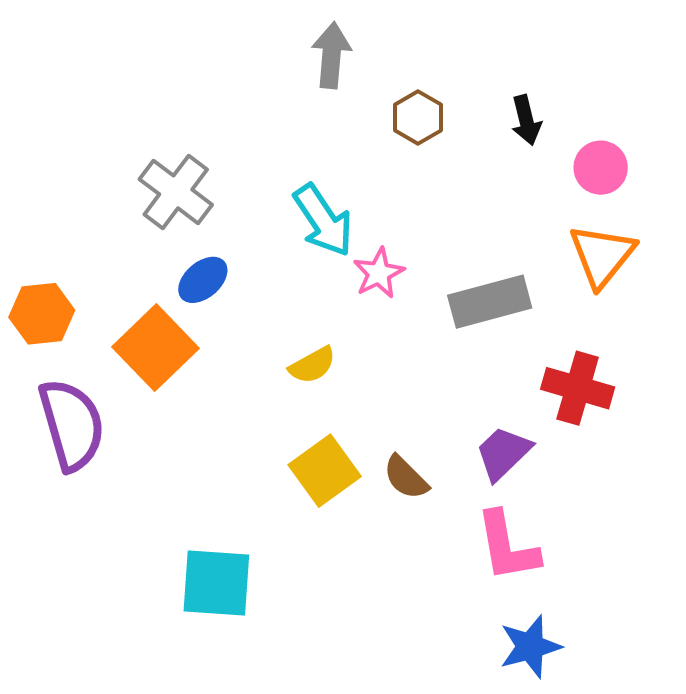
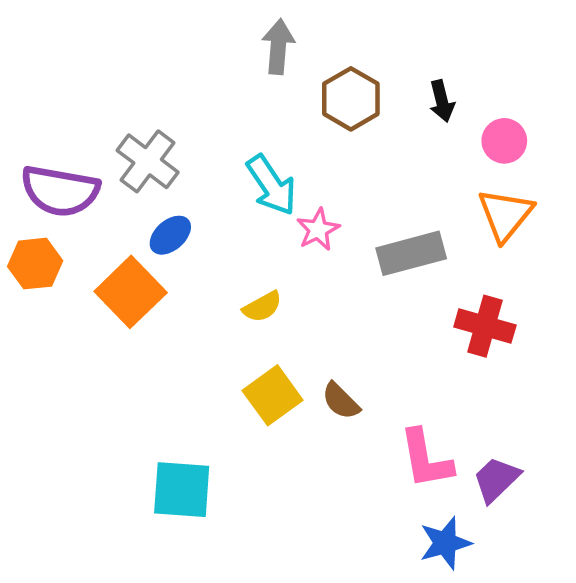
brown hexagon: (418, 118) -> (351, 99), size x1.4
purple semicircle: (72, 425) -> (60, 191), moved, turned 116
purple trapezoid: (503, 453) -> (496, 479), moved

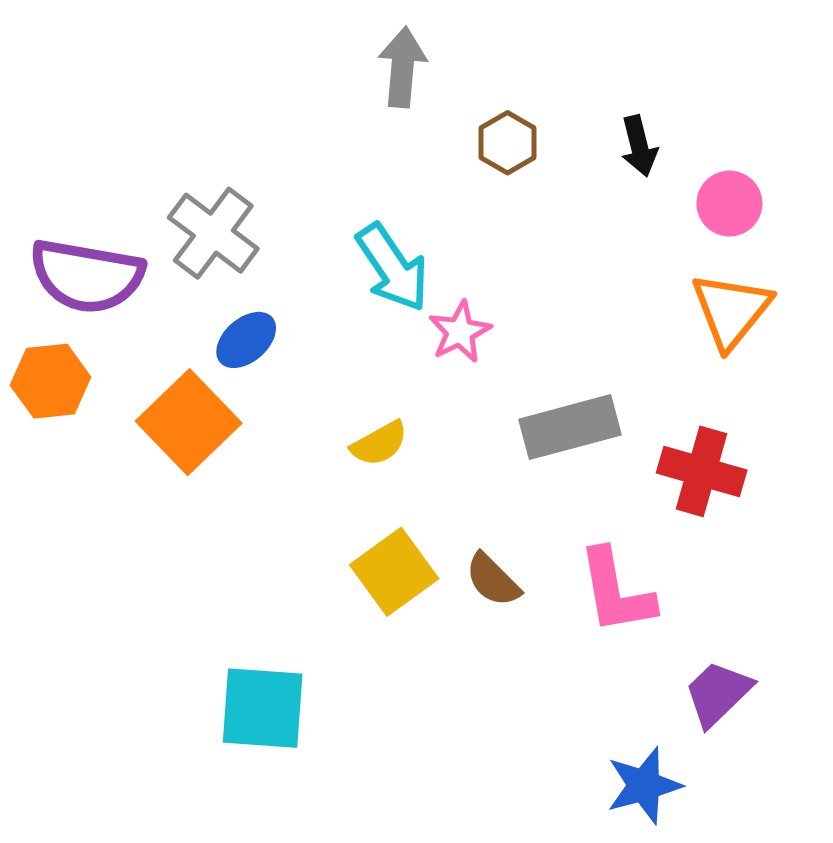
brown hexagon: (351, 99) -> (508, 143), size x0.7
gray rectangle: (411, 253) -> (570, 427), moved
pink L-shape: (426, 459) -> (616, 591), moved

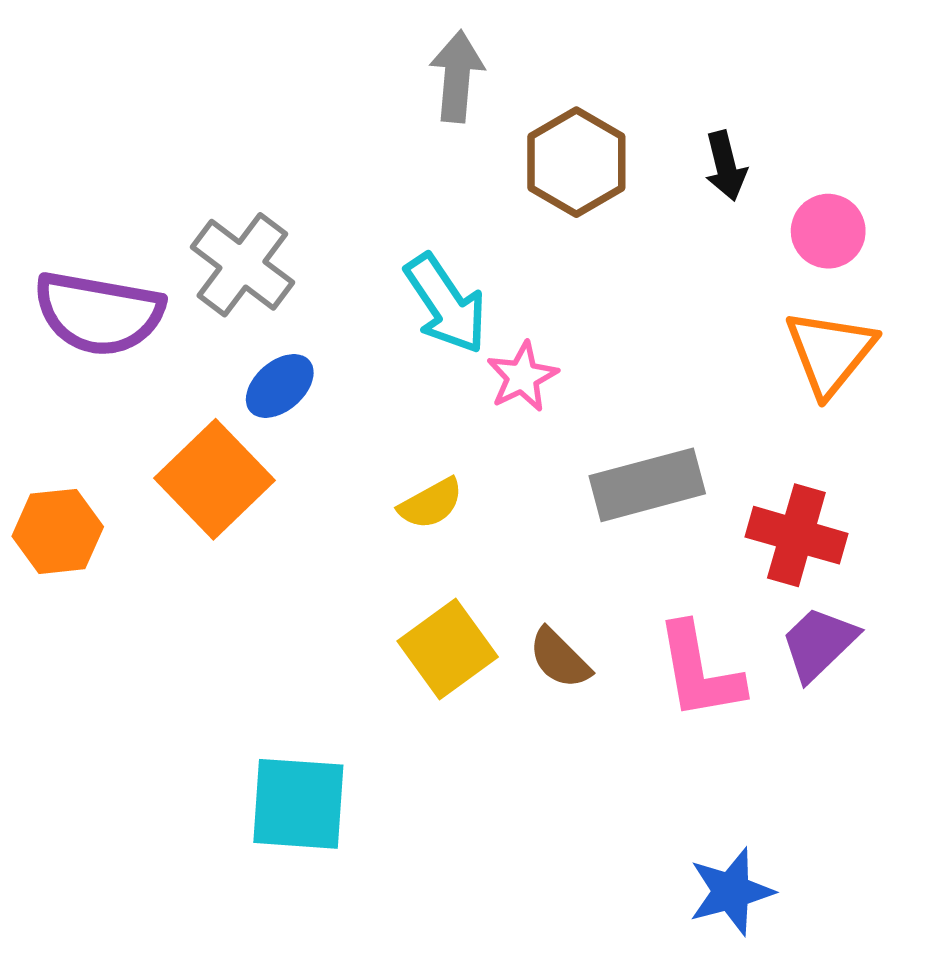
brown hexagon: (508, 143) -> (576, 162), size x1.5
orange hexagon: (51, 381) -> (58, 531), moved
purple trapezoid: (718, 693) -> (819, 643), moved

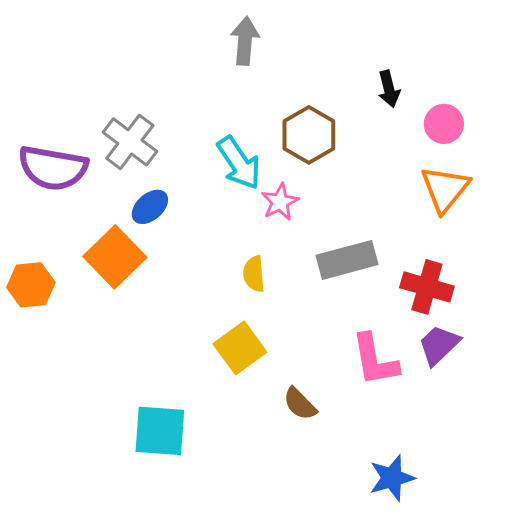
brown hexagon: (576, 162) -> (309, 135), moved
yellow semicircle: (431, 503) -> (254, 274), moved, turned 114
brown semicircle: (560, 658) -> (300, 404), moved

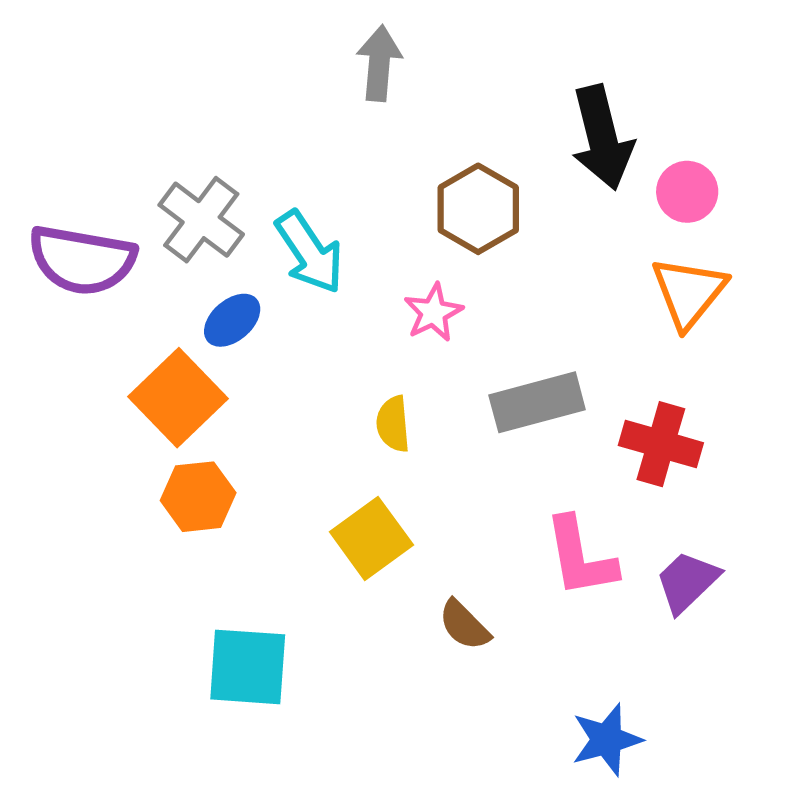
black arrow: (389, 89) -> (602, 138), size x1.8
cyan arrow: (239, 163) -> (310, 252), moved
orange hexagon: (31, 285) -> (198, 497), moved
purple trapezoid: (439, 345) -> (687, 582), moved

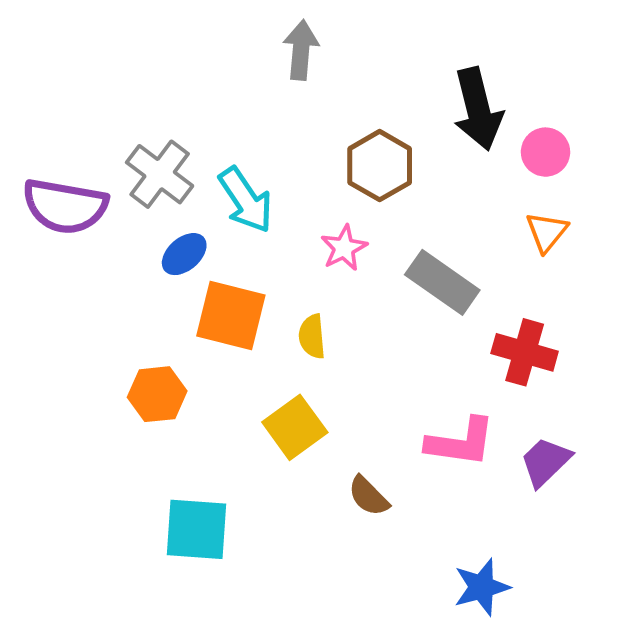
orange triangle: (689, 292) -> (547, 232), size x0.7
orange square: (178, 398) -> (231, 315), moved, turned -32
gray rectangle: (537, 402) -> (442, 282), moved, turned 50
pink L-shape: (580, 557) -> (461, 442), turned -72

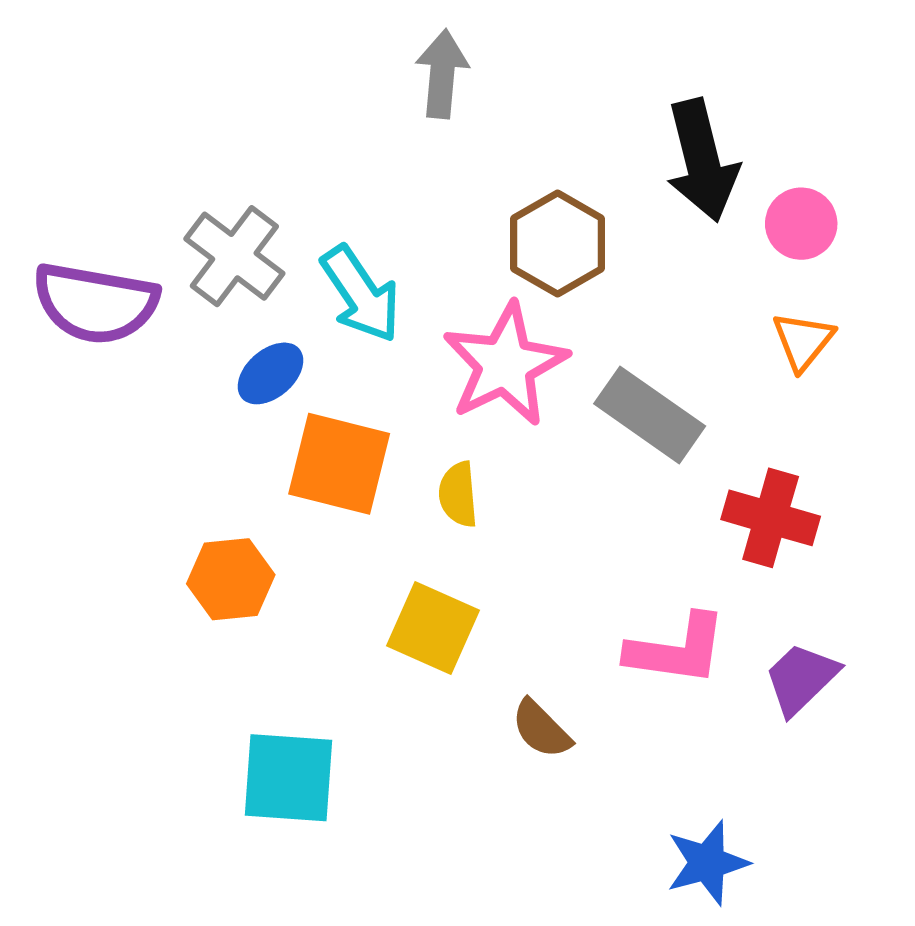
pink star: (344, 248) -> (505, 364), size x1.8
yellow square: (295, 427) -> (433, 628), turned -30

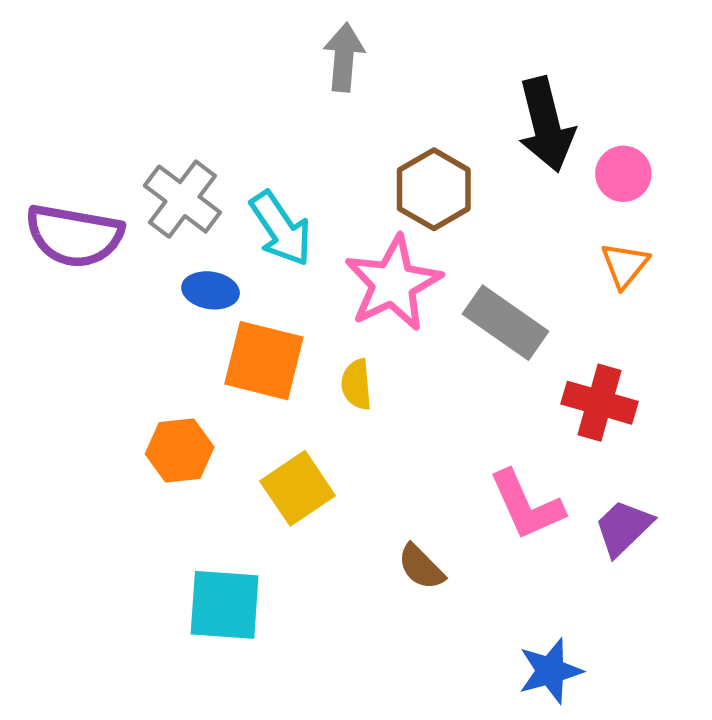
blue ellipse: (270, 373) -> (211, 290), turned 50
yellow square: (433, 628) -> (298, 488), moved, turned 32
pink L-shape: (677, 650) -> (526, 505), turned 58

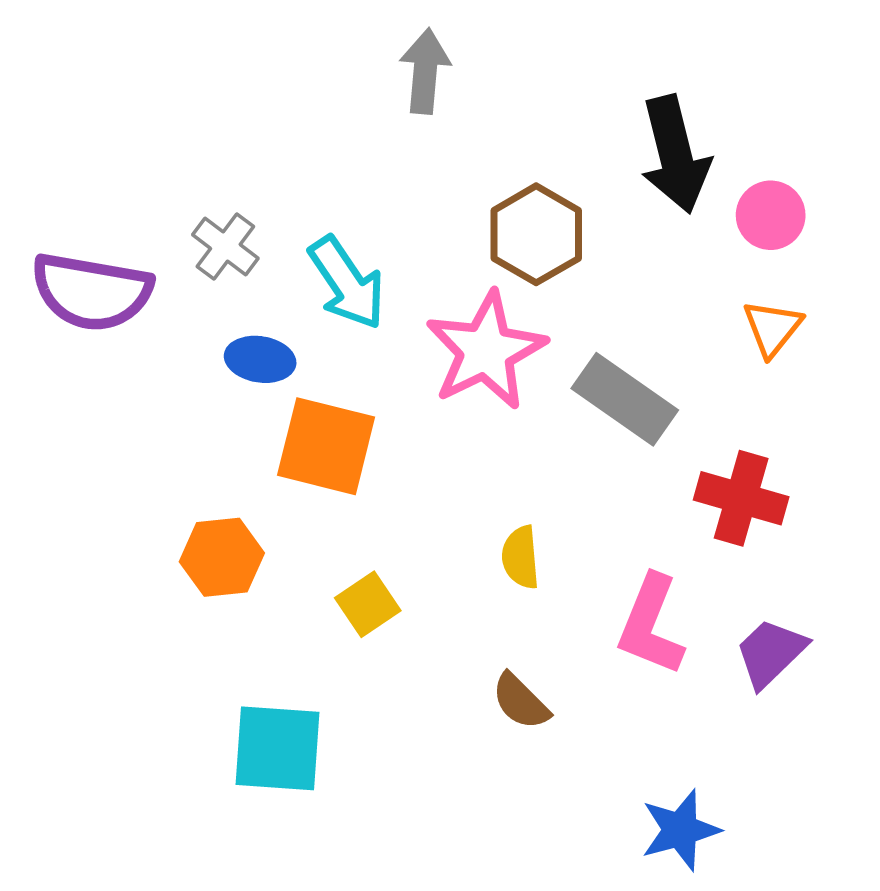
gray cross: (182, 199) -> (225, 246), size x0.7
yellow semicircle: (357, 384) -> (521, 557), moved
yellow square: (298, 488) -> (368, 604), size x0.7
pink L-shape: (526, 505) -> (651, 625), turned 46

